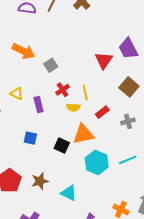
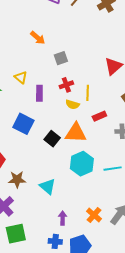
orange arrow: (23, 51) -> (38, 38), size x0.7
blue square: (30, 138) -> (23, 124), size x1.5
brown star: (40, 181) -> (17, 179), moved

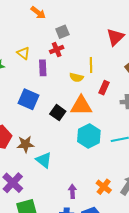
red cross: (66, 85) -> (57, 50), moved
red rectangle: (99, 116) -> (104, 88), turned -40
brown star: (17, 179) -> (25, 144), moved
cyan triangle: (48, 186) -> (44, 160), moved

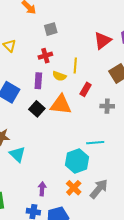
red cross: (57, 50) -> (45, 56), moved
purple rectangle: (43, 68) -> (38, 81), moved
cyan hexagon: (89, 136) -> (77, 161), moved

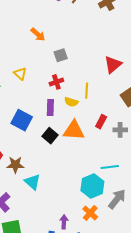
red rectangle: (86, 89) -> (101, 122), moved
purple arrow: (42, 189) -> (64, 222), moved
gray arrow: (99, 189) -> (117, 199), moved

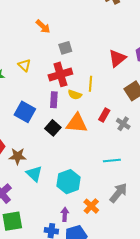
red cross: (56, 82) -> (60, 74), size x1.6
gray cross: (120, 130) -> (123, 124), turned 32
cyan hexagon: (92, 186) -> (68, 182), moved

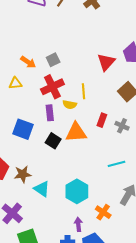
orange arrow: (43, 27) -> (28, 62), moved
yellow triangle: (24, 65) -> (15, 83), turned -40

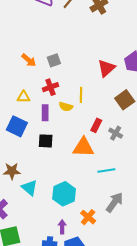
yellow triangle: (15, 83) -> (24, 97), moved
red cross: (52, 87) -> (50, 87), size x0.7
orange triangle: (76, 132) -> (83, 147), moved
black square: (53, 141) -> (46, 141), turned -35

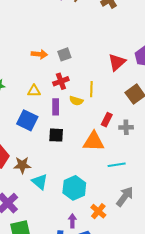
orange arrow: (29, 60) -> (39, 54), turned -35
gray cross: (116, 133) -> (126, 127), turned -32

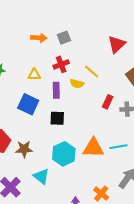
yellow line: (91, 89) -> (92, 72), turned -49
orange triangle: (94, 141) -> (93, 148), moved
cyan triangle: (40, 182) -> (41, 176), moved
cyan hexagon: (74, 188) -> (64, 154), moved

